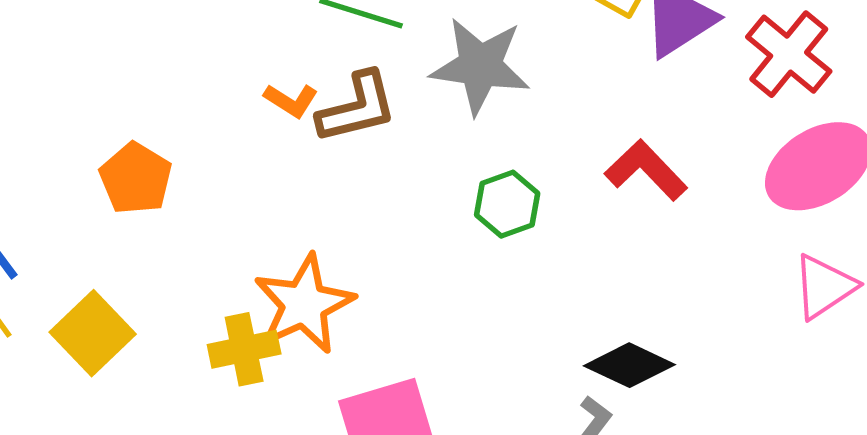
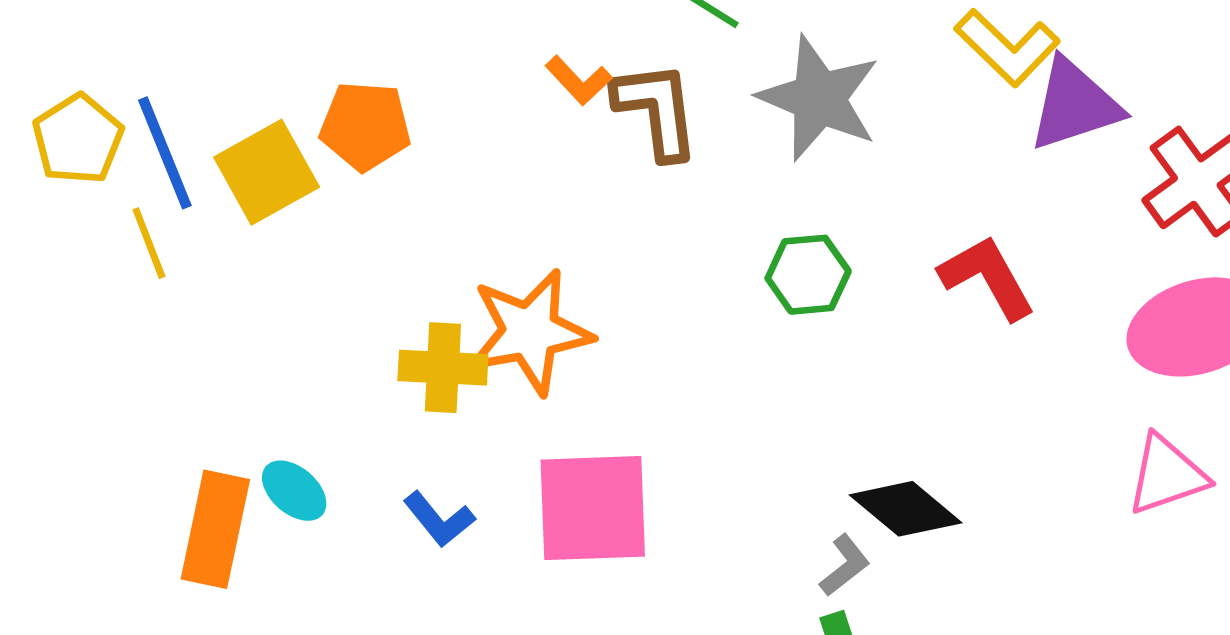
brown L-shape: (357, 108) -> (657, 110), turned -98
orange pentagon: (136, 178) -> (365, 126), turned 30
yellow square: (93, 333) -> (267, 172), moved

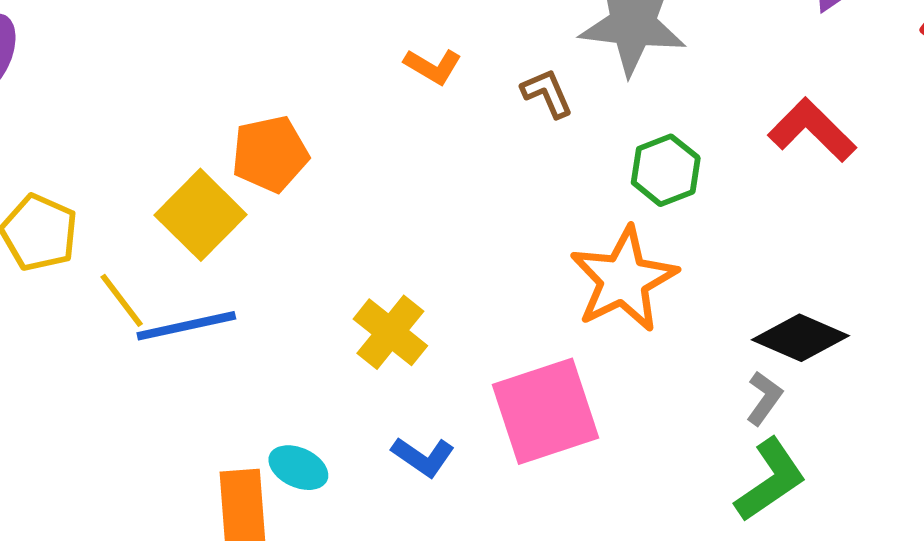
brown L-shape: (657, 110) -> (547, 93), moved, size x0.6
blue line: (165, 153) -> (186, 326), moved, turned -64
orange star: (530, 332) -> (624, 279), moved
yellow cross: (443, 368) -> (390, 332), turned -38

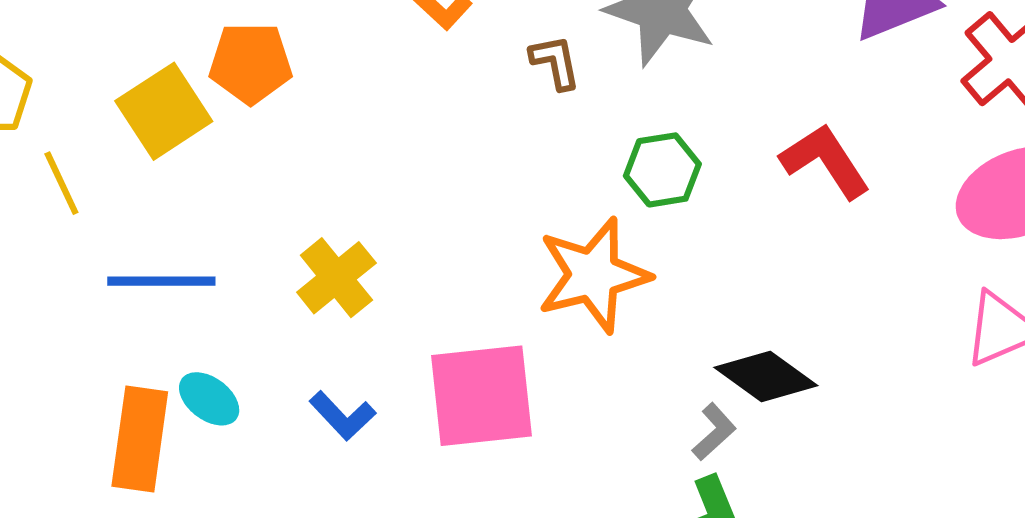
blue line: (186, 326) -> (161, 281), moved

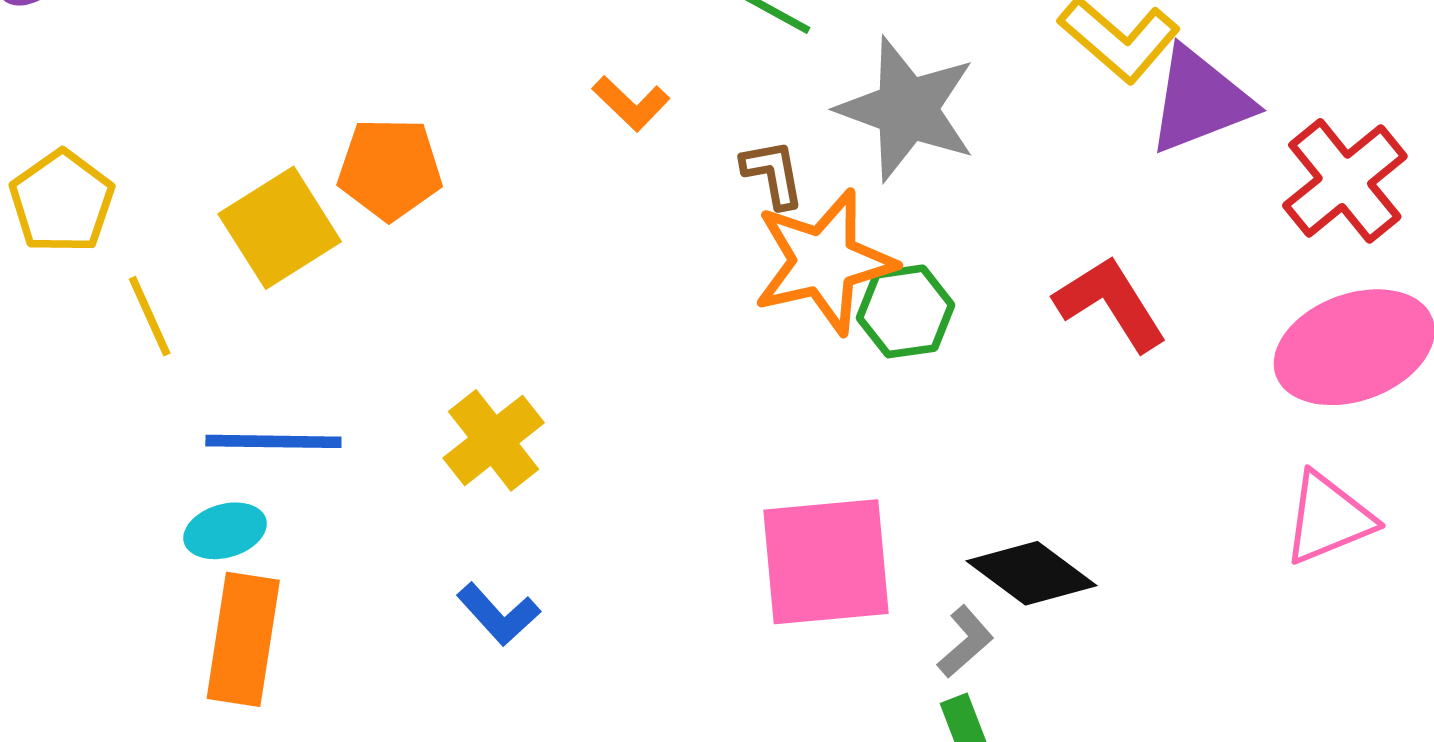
orange star: (593, 275) -> (824, 262), moved
pink square: (481, 396) -> (826, 562), moved
cyan ellipse: (209, 399) -> (225, 531), moved, turned -54

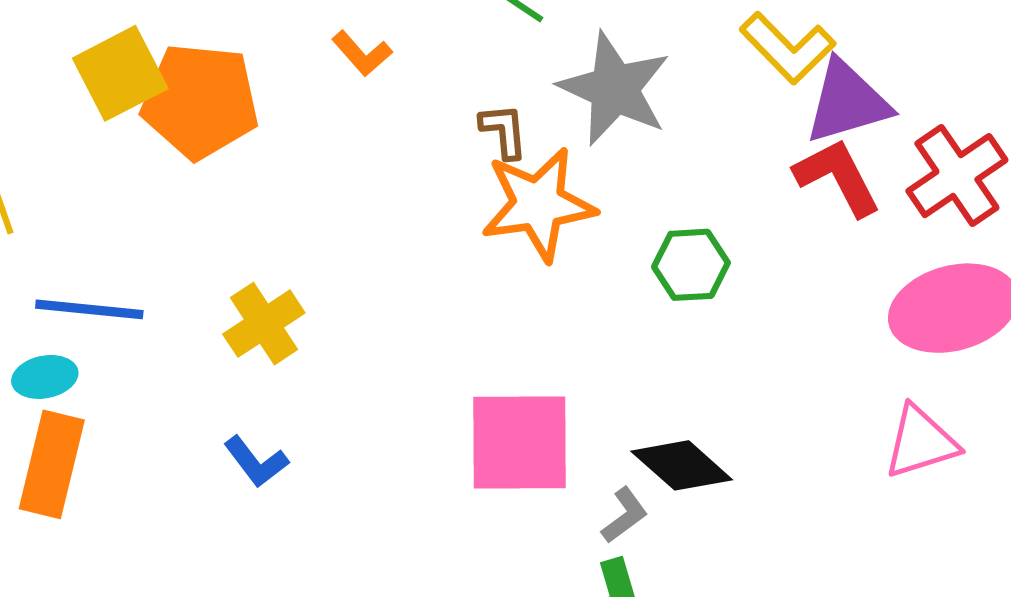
orange L-shape: (631, 103) -> (362, 53), moved
orange pentagon: (390, 169) -> (200, 101), size x1.4
yellow square: (280, 228) -> (120, 73), moved
red L-shape: (1111, 303) -> (838, 177), moved
green hexagon: (906, 311) -> (691, 265), moved

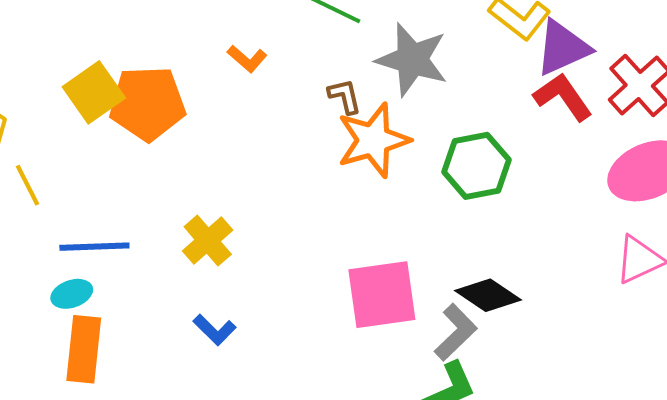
green hexagon: (691, 265) -> (476, 166), size x1.4
gray L-shape: (625, 515) -> (456, 332), size x1.5

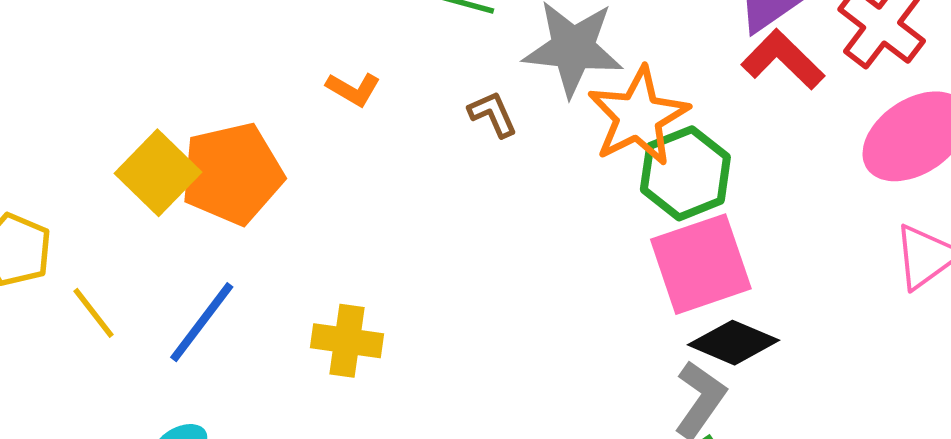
orange star: (373, 140) -> (638, 116), moved
yellow cross: (208, 241) -> (347, 341), turned -30
blue line: (94, 247) -> (202, 322), moved, turned -40
pink square: (382, 295) -> (701, 264), moved

